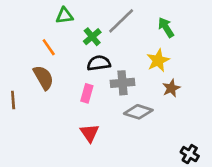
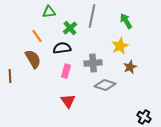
gray line: (121, 21) -> (92, 16), turned -35
black semicircle: (99, 63) -> (62, 48), moved

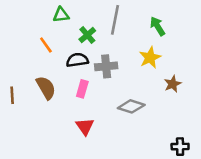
brown semicircle: (33, 59) -> (46, 88), moved
gray cross: (93, 63) -> (106, 66), moved
brown star: (130, 67) -> (173, 84), moved
black cross: (144, 117) -> (180, 147), turned -32

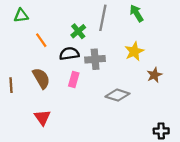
green triangle: (61, 15) -> (21, 16), moved
green arrow: (158, 26) -> (137, 13), moved
red triangle: (85, 127) -> (42, 118), moved

